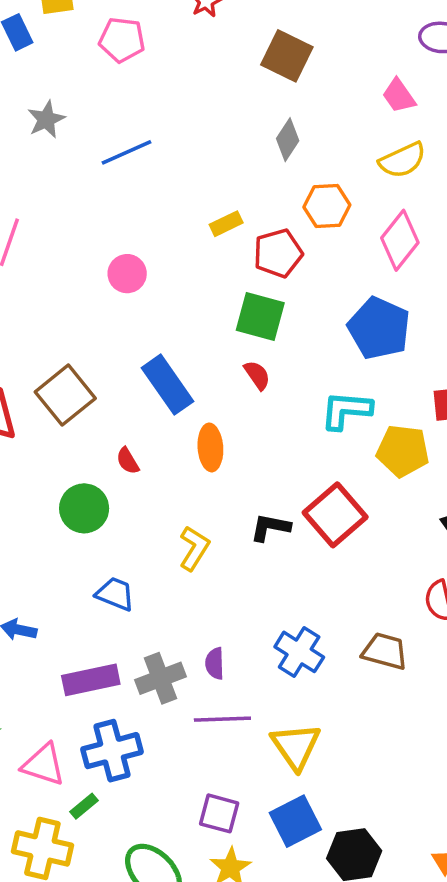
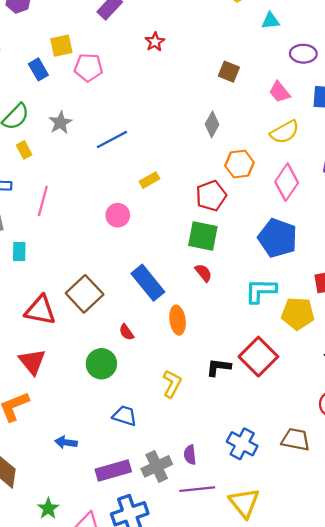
pink pentagon: (122, 40) -> (88, 67), moved
brown square: (287, 56) -> (229, 72), moved, size x0.7
yellow rectangle: (226, 224) -> (149, 180), moved

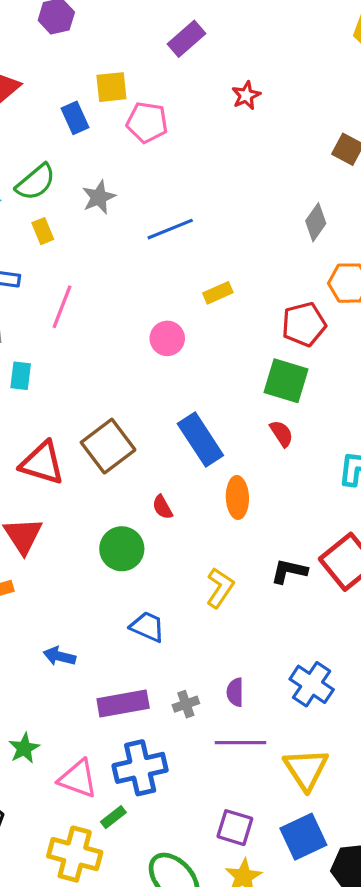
gray cross: (157, 466) -> (186, 704), size x0.6

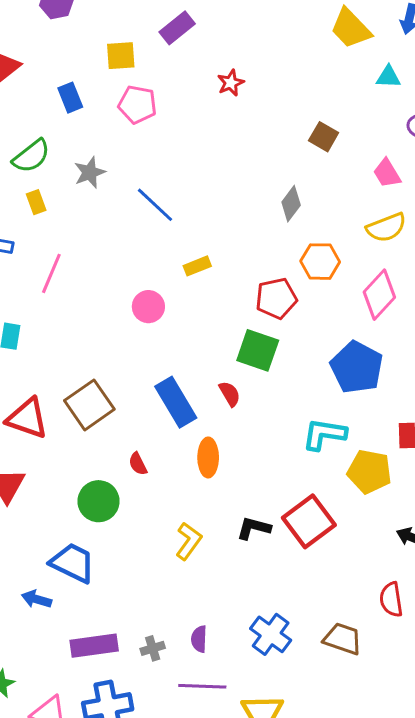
yellow square: (111, 87) -> (121, 56), moved
blue line: (170, 229) -> (155, 205), turned 63
red semicircle: (282, 434) -> (230, 394), moved
blue trapezoid: (147, 627) -> (73, 563), moved, size x1.4

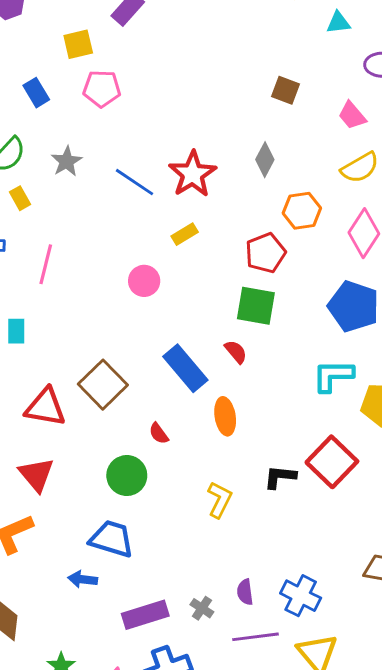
red star: (231, 83) -> (193, 174), moved, size x1.8
blue cross: (271, 634) -> (301, 596), moved
gray cross: (153, 648) -> (202, 608), turned -30

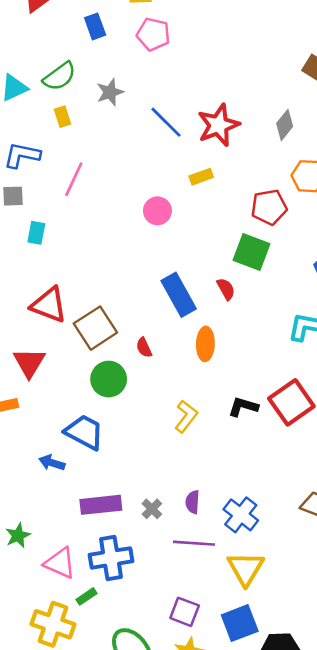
brown square: (103, 385) -> (95, 328), moved

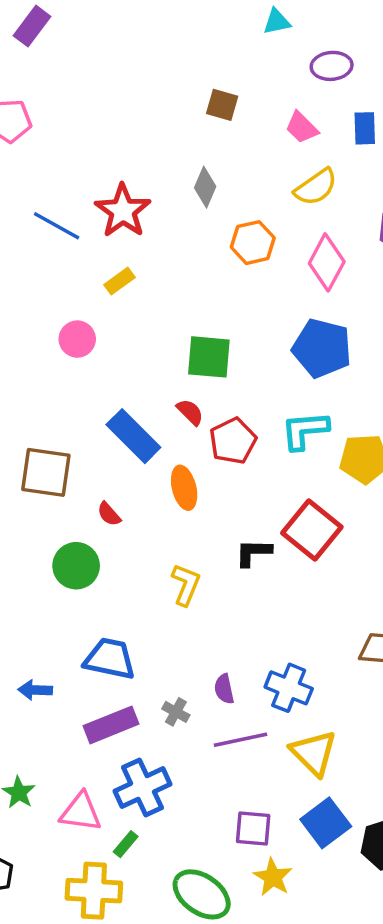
red pentagon: (269, 207) -> (233, 441), moved
brown square: (95, 328) -> (46, 472), moved, turned -33
blue trapezoid: (84, 432) -> (110, 659), moved

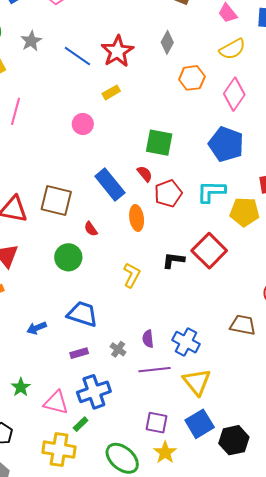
blue arrow: (35, 690) -> (37, 328), turned -30
purple rectangle: (111, 725) -> (79, 353), size x0.6

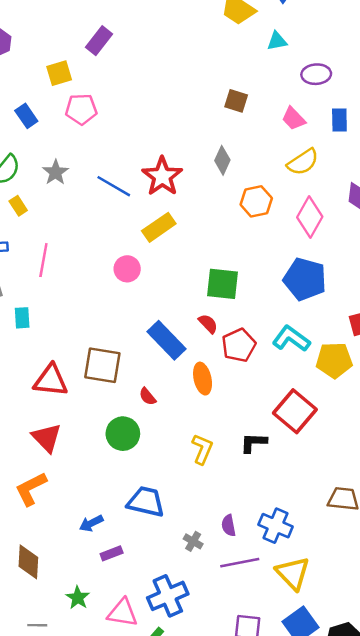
yellow rectangle: (111, 92) -> (159, 227), size x1.5
cyan L-shape: (211, 192) -> (291, 339), turned 40
black L-shape: (173, 260) -> (254, 443), moved
purple rectangle: (79, 353) -> (112, 553), moved

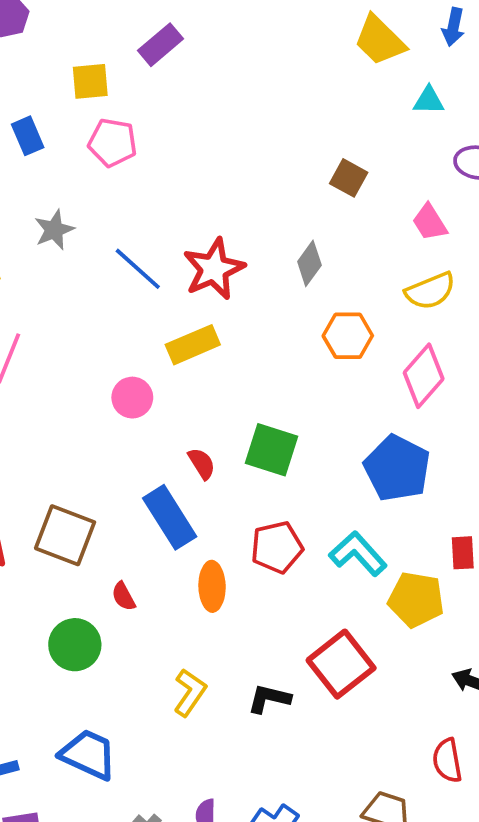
red semicircle: (208, 324) -> (202, 464), moved

